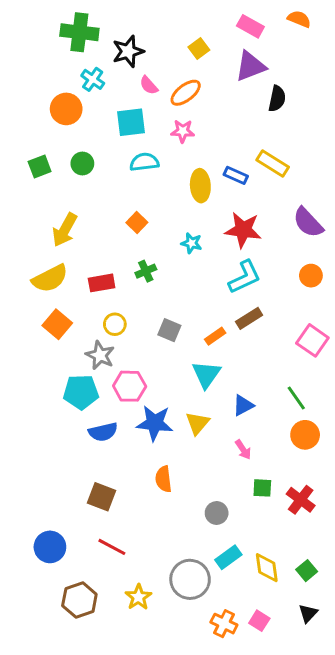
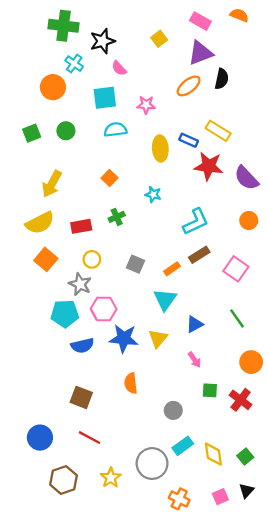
orange ellipse: (186, 93) -> (189, 86), moved
red star: (243, 230) -> (209, 166), moved
pink square: (312, 340) -> (236, 269), moved
orange circle: (305, 435) -> (251, 362), moved
pink square: (259, 621) -> (220, 497), moved, turned 35

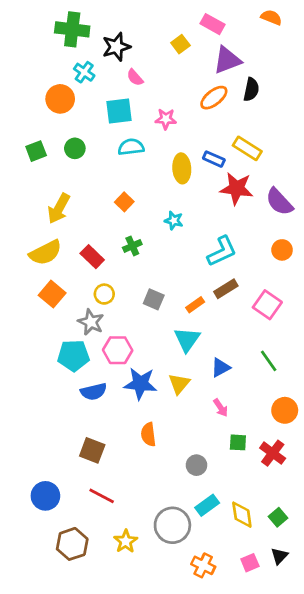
pink rectangle: (200, 21) -> (213, 24), moved
red rectangle: (81, 226) -> (92, 257), turned 54

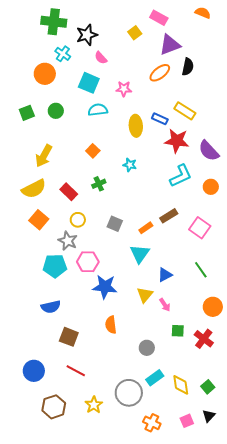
cyan square: (119, 111) -> (89, 83), turned 30
cyan L-shape: (222, 251) -> (181, 176), moved
yellow triangle: (179, 384) -> (145, 295), moved
blue semicircle: (94, 392) -> (51, 307), moved

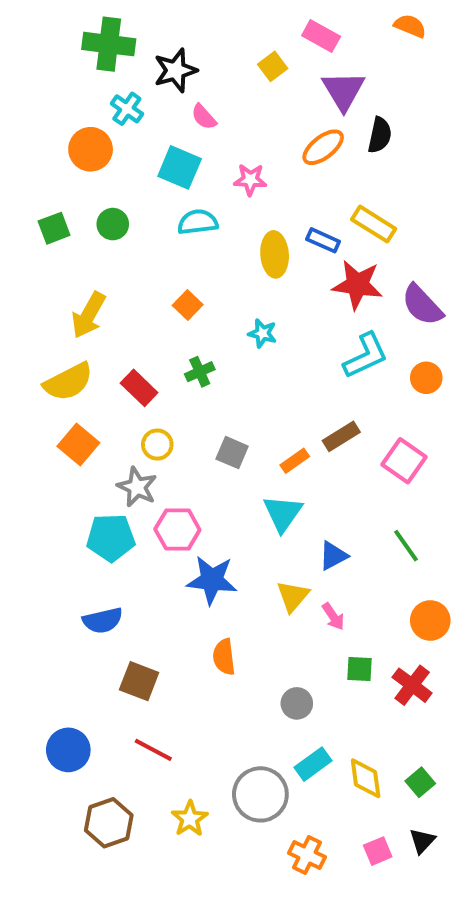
purple triangle: (170, 45) -> (343, 91), turned -40

